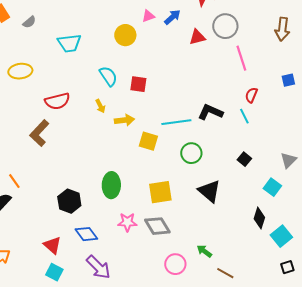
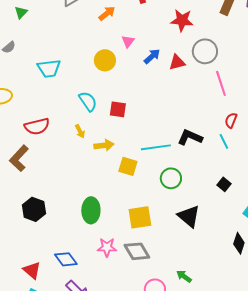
pink triangle: (148, 16) -> (128, 41), turned -32
blue arrow: (172, 17) -> (152, 56), moved
black hexagon: (69, 201) -> (34, 209), moved

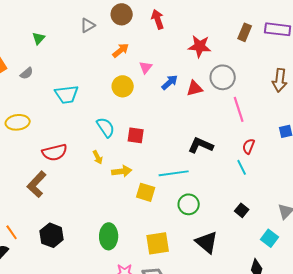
orange arrow: (107, 13) -> (121, 50), moved
black L-shape: (190, 137) -> (201, 145), moved

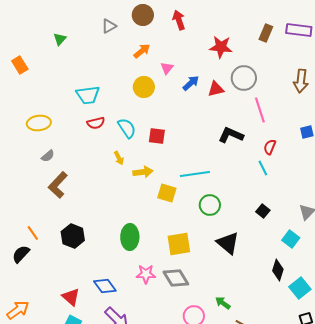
gray semicircle: (27, 73) -> (48, 156), moved
black L-shape: (201, 145) -> (231, 135), moved
red semicircle: (55, 152) -> (96, 123), moved, size x0.7

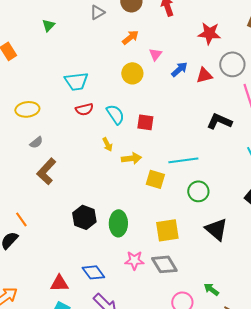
black hexagon: (73, 236) -> (84, 217), moved
red triangle: (71, 297) -> (59, 283), turned -42

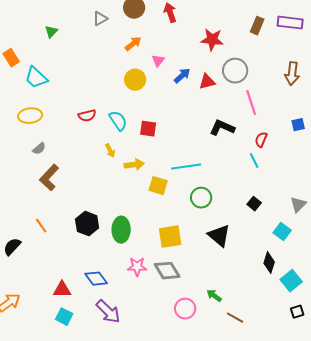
cyan trapezoid: (76, 81) -> (36, 78), moved, turned 50
orange line: (21, 219) -> (41, 226), moved

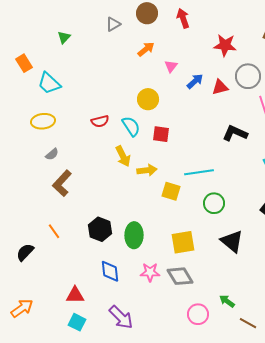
yellow circle: (135, 80) -> (148, 99), moved
yellow arrow: (110, 151) -> (123, 156), size x1.5
blue diamond: (96, 279) -> (110, 271), moved, turned 30

